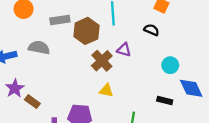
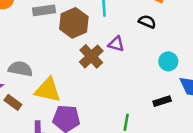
gray semicircle: (39, 48) -> (20, 69), moved
yellow triangle: (106, 91) -> (48, 90), moved, size x1.6
black rectangle: (165, 100) -> (162, 101), turned -32

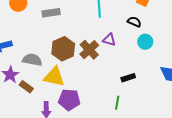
brown hexagon: (74, 23) -> (63, 49), moved
cyan circle: (168, 61) -> (145, 42), moved
black rectangle: (162, 101) -> (128, 78), moved

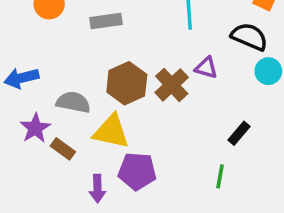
black semicircle: (134, 22) -> (249, 37), size x1.5
black rectangle: (128, 78) -> (239, 133), turned -32

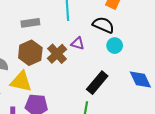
gray rectangle: (106, 21) -> (30, 23), moved
black rectangle: (239, 133) -> (97, 83), size x1.6

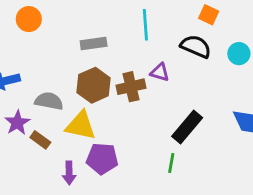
cyan circle: (115, 46) -> (239, 54), moved
brown cross: (57, 54) -> (131, 87), turned 30

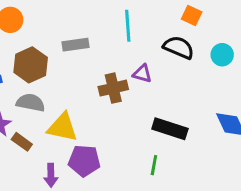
brown hexagon: (94, 85) -> (31, 65), moved
black rectangle: (187, 127) -> (170, 129), turned 68

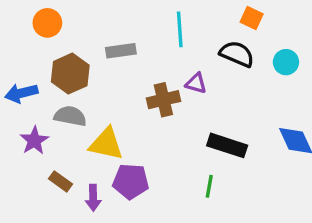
brown rectangle: (22, 142) -> (60, 181), moved

